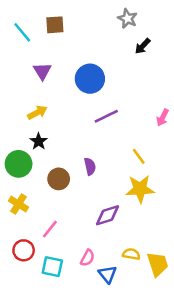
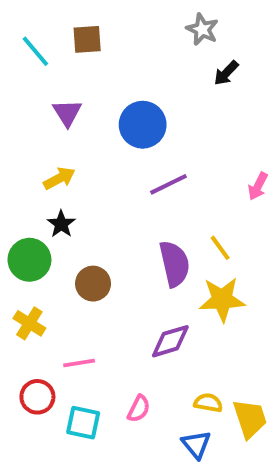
purple semicircle: (90, 166) -> (174, 264), moved, size x1.6
pink line: (50, 229) -> (79, 363), turned 42
blue triangle: (107, 274) -> (196, 444), moved

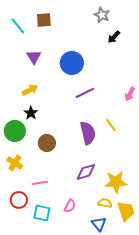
yellow star: (222, 299) -> (116, 182), moved

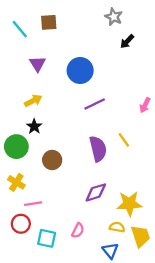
pink line: (40, 183) -> (33, 204), moved

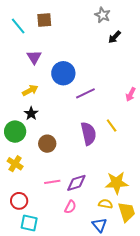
blue circle: (80, 70) -> (63, 73), moved
purple diamond: (96, 192) -> (76, 183), moved
pink line: (33, 204) -> (52, 182), moved
cyan square: (47, 238) -> (29, 223), moved

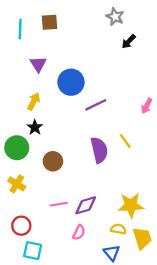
cyan line: (18, 26) -> (20, 29), turned 42
yellow arrow: (30, 90) -> (34, 101), turned -35

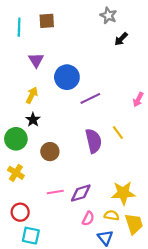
pink semicircle: (79, 232) -> (88, 219), moved

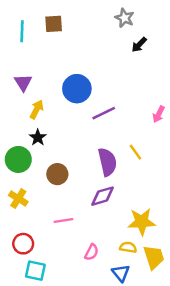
purple triangle: (36, 60) -> (23, 83), moved
purple diamond: (81, 193) -> (103, 196), moved
pink semicircle: (88, 219) -> (92, 252), moved

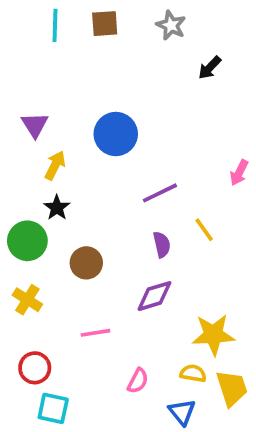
gray star: (124, 18) -> (171, 25), moved
brown square: (54, 24) -> (105, 24), moved
cyan line: (22, 31) -> (55, 25), moved
purple line: (104, 113) -> (160, 193), moved
purple semicircle: (107, 162) -> (162, 244), size x0.6

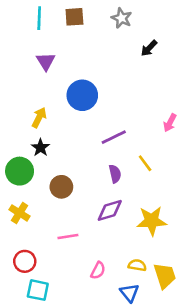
purple triangle: (35, 125) -> (46, 61), moved
yellow star: (213, 335) -> (152, 221), moved

